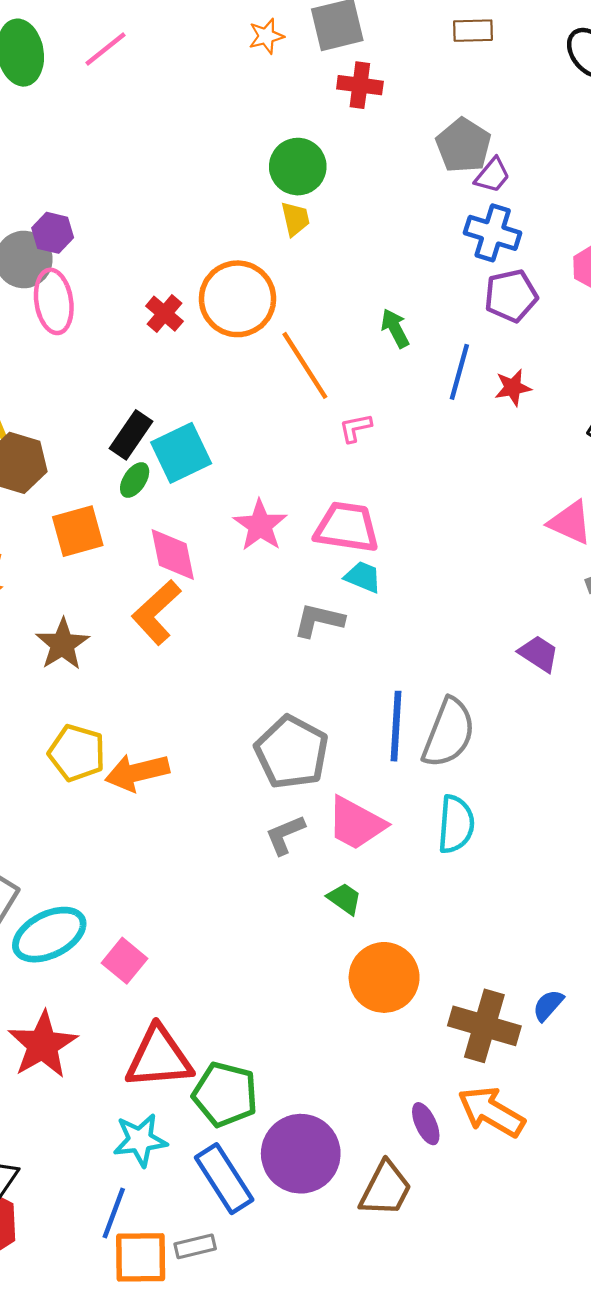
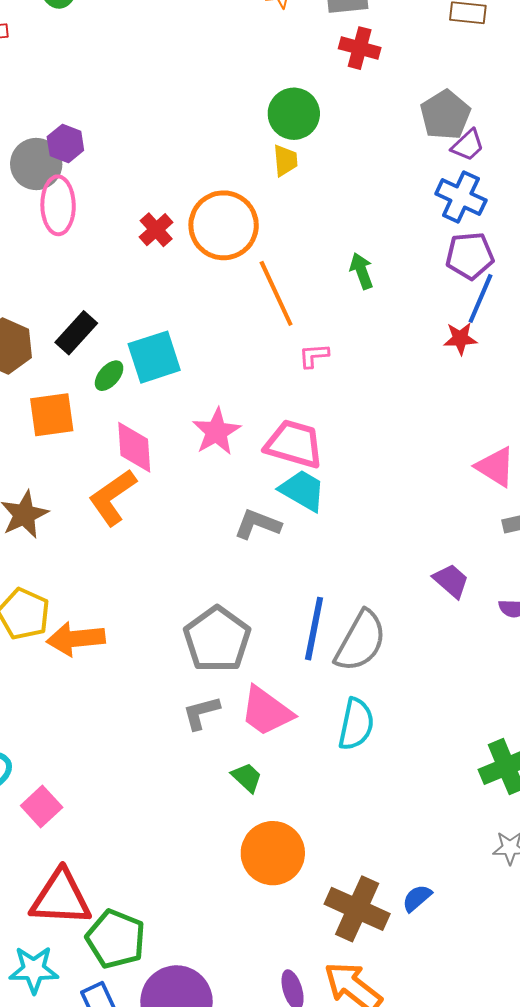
blue line: (459, 372) -> (480, 298), moved
black rectangle: (131, 435) -> (76, 333), moved
cyan trapezoid: (363, 577) -> (303, 490), size x1.4

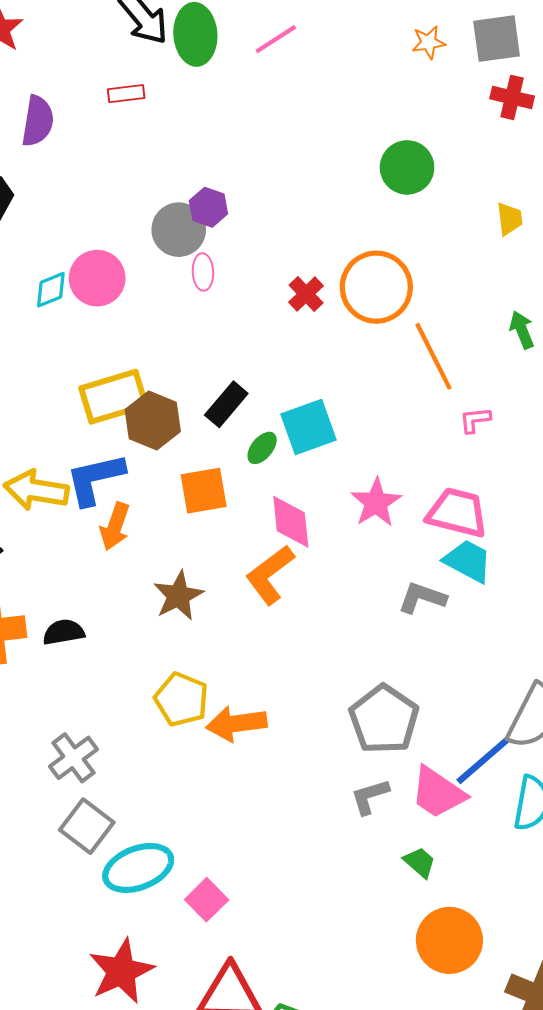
green circle: (294, 114) -> (407, 167), moved
yellow trapezoid: (285, 160) -> (510, 219), moved
pink ellipse: (58, 205) -> (203, 272), size x0.6
blue line: (314, 629) -> (484, 760), moved, turned 40

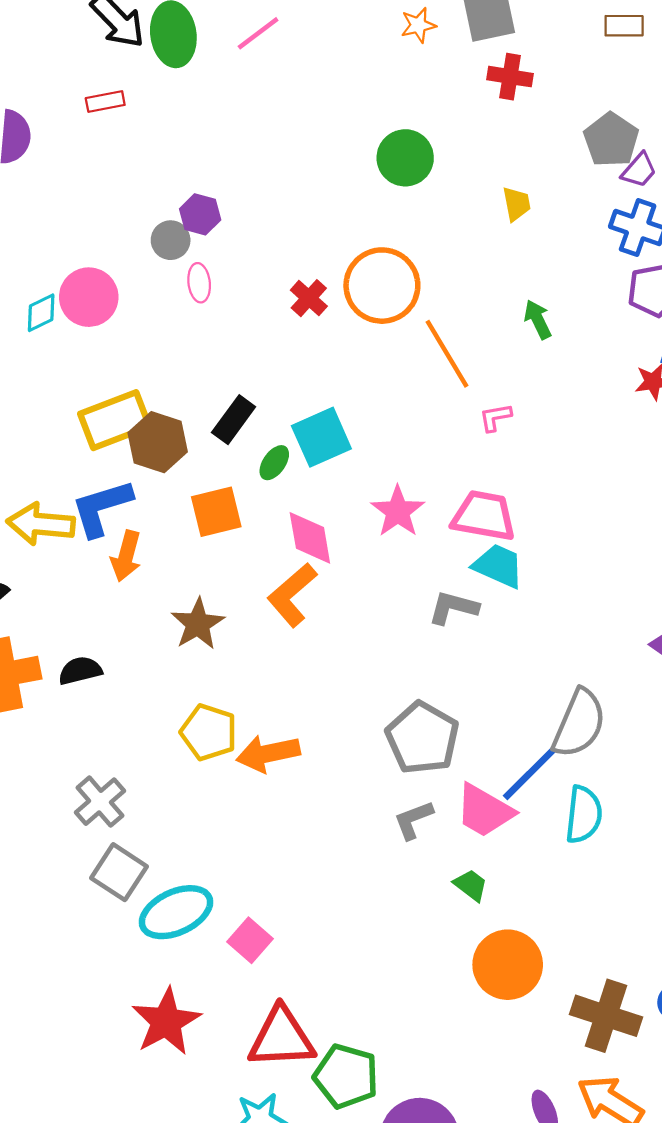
gray circle: (179, 230) -> (171, 240), size x0.7

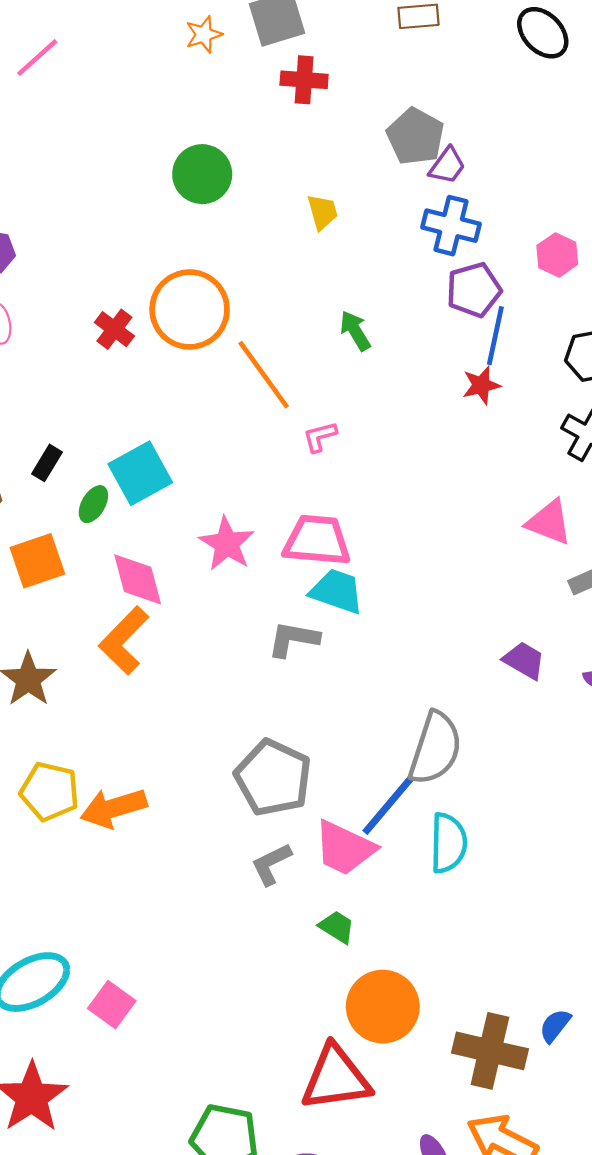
black rectangle: (234, 420) -> (47, 463), size x0.7
red triangle: (281, 1038) -> (336, 1078), moved

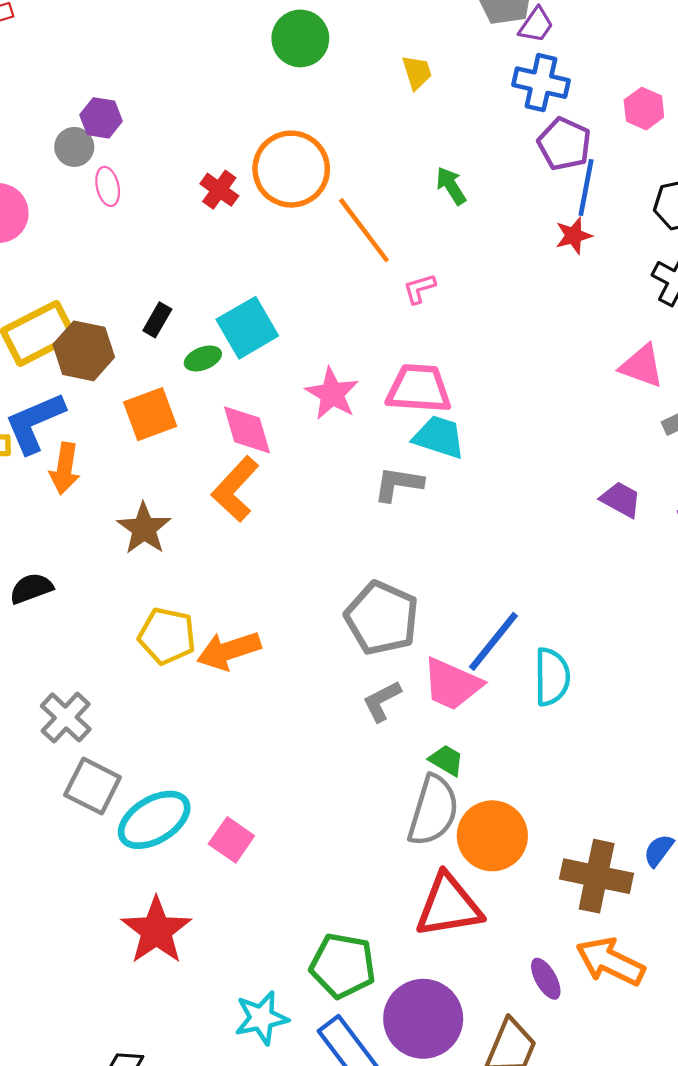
purple pentagon: (474, 290) -> (564, 144), turned -30
green ellipse: (93, 504) -> (203, 358), turned 40
gray semicircle: (435, 748) -> (433, 811), moved

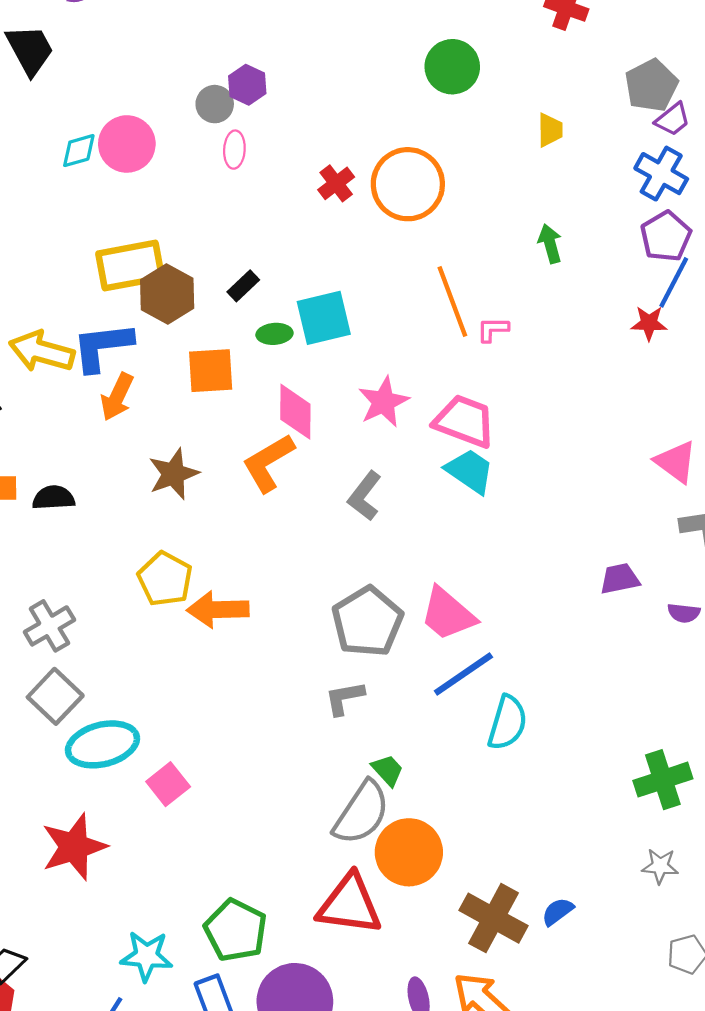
orange line: (364, 230) -> (452, 302), moved
gray L-shape: (398, 484) -> (365, 496), moved, turned -78
purple trapezoid: (621, 500) -> (620, 579), turned -57
pink trapezoid: (452, 684) -> (448, 614), moved

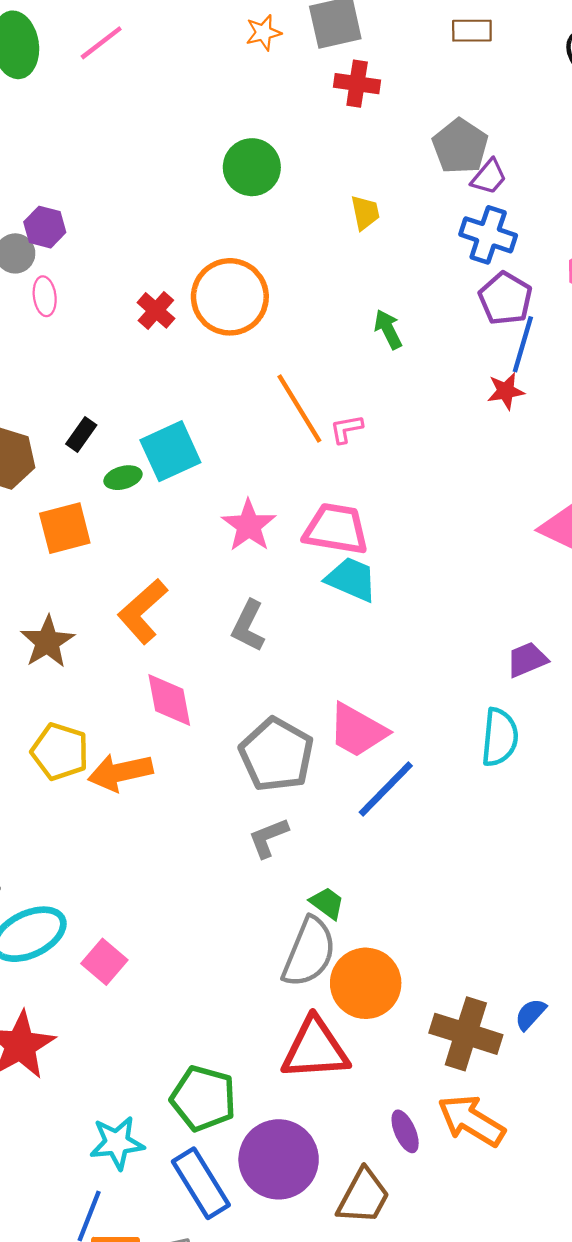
pink diamond: (295, 412) -> (169, 700), moved
cyan semicircle: (507, 723) -> (500, 737), moved

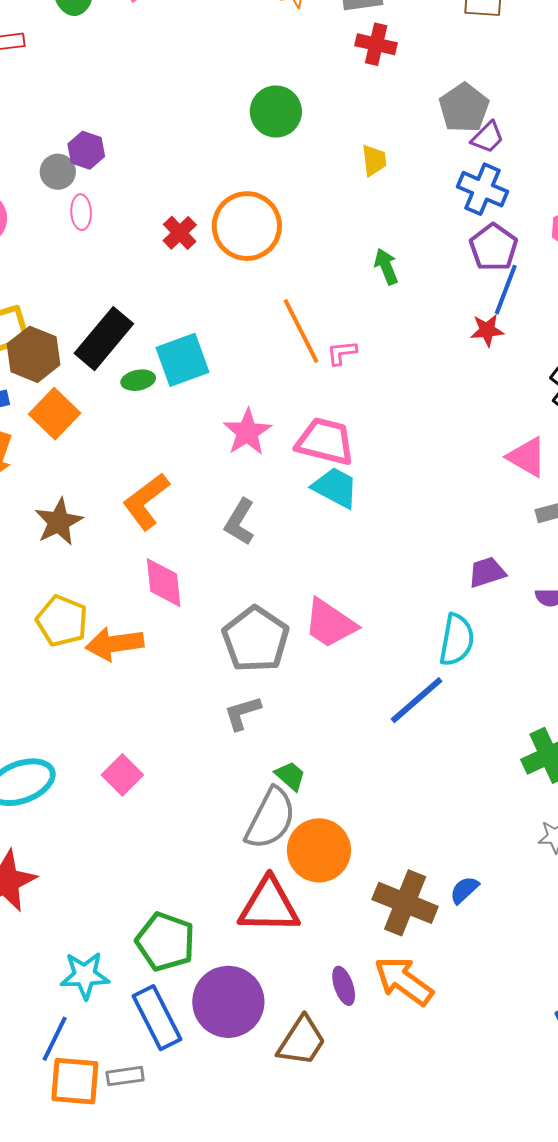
black rectangle: (81, 434) -> (104, 339), size x2.0
orange square: (65, 528) -> (55, 414), moved, turned -36
blue line: (386, 789) -> (417, 700), moved
pink square: (104, 962) -> (122, 775), moved

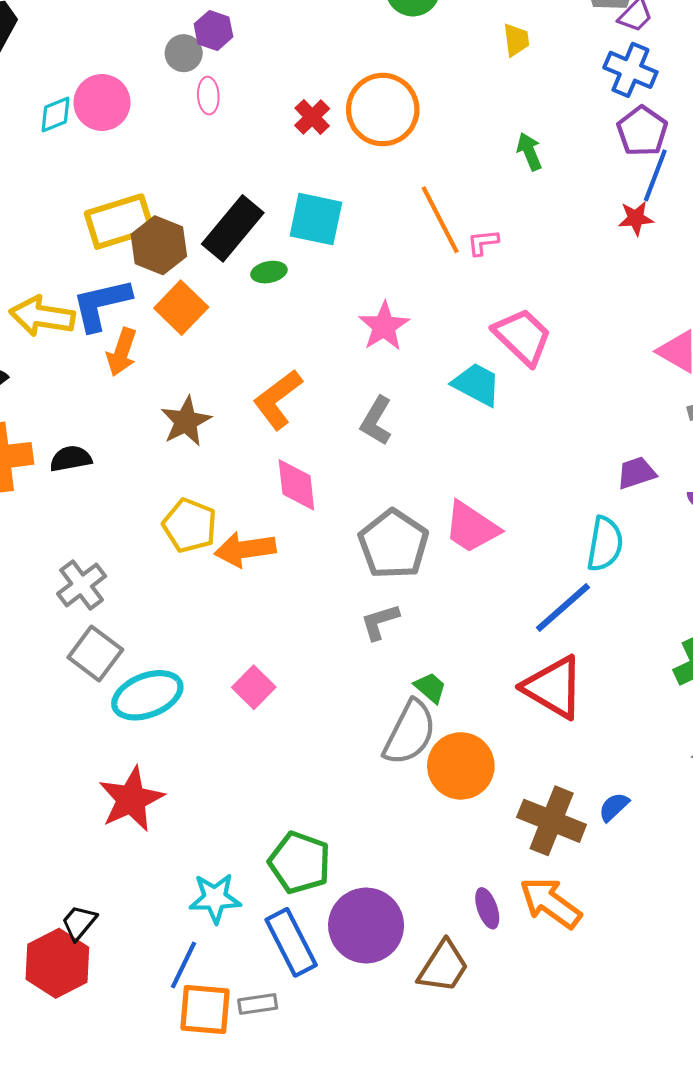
cyan square: (183, 360) -> (316, 219), moved, turned 32
pink trapezoid: (325, 441) -> (523, 337), moved, turned 30
red triangle: (269, 906) -> (553, 687), moved, turned 30

